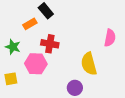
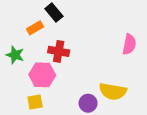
yellow semicircle: (89, 64) -> (113, 91), moved, turned -65
yellow square: (11, 79) -> (35, 102), moved

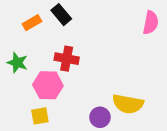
orange rectangle: (35, 28) -> (32, 23), moved
pink semicircle: (129, 44) -> (151, 23), moved

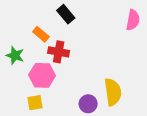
black rectangle: (61, 15) -> (66, 14), moved
orange rectangle: (32, 23) -> (41, 34), moved, turned 70
yellow semicircle: (128, 104) -> (113, 92), turned -108

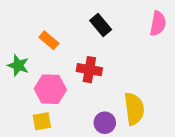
black rectangle: (66, 14) -> (101, 25), moved
red cross: (59, 52) -> (89, 70), moved

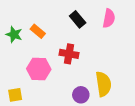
pink semicircle: (158, 24) -> (109, 18), moved
green star: (18, 65) -> (14, 34), moved
yellow square: (42, 121) -> (15, 95), moved

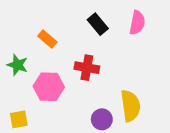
green star: (14, 34) -> (17, 65), moved

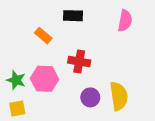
black rectangle: (98, 24) -> (73, 16), moved, turned -48
green star: (17, 65) -> (16, 80), moved
purple circle: (102, 119) -> (90, 97), moved

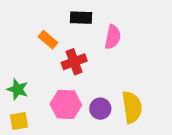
pink semicircle: (125, 21) -> (113, 37), moved
red cross: (79, 62) -> (74, 62), moved, turned -30
pink hexagon: (45, 79) -> (66, 104), moved

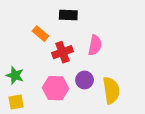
pink semicircle: (113, 37) -> (95, 45), moved
purple circle: (100, 109) -> (85, 80), moved

